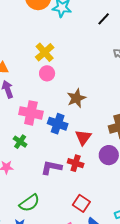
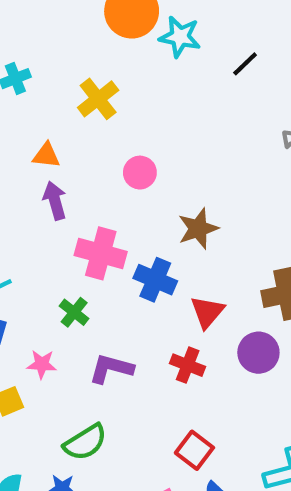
black line: (104, 19) -> (245, 64), moved
yellow cross: (45, 52) -> (98, 99), moved
purple L-shape: (51, 168) -> (111, 369), moved

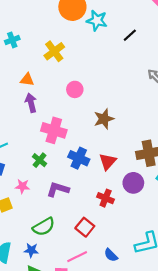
blue cross: (155, 280) -> (79, 158), moved
red cross: (188, 365) -> (106, 198), moved
red square: (194, 450) -> (85, 227), moved

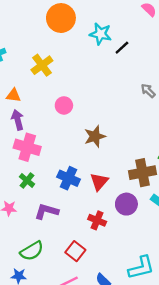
cyan star: (97, 20) -> (100, 34), moved
pink cross: (54, 130) -> (27, 147), moved

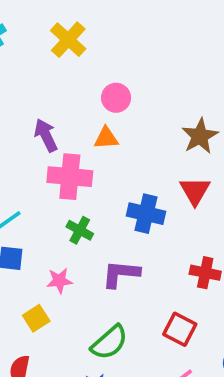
orange triangle: (13, 95) -> (106, 138), moved
brown star: (95, 136) -> (200, 136), moved
red triangle: (99, 182) -> (195, 191), moved

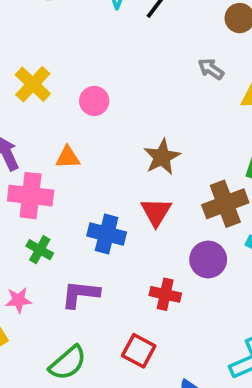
yellow cross: (68, 40) -> (33, 84), moved
pink circle: (116, 98) -> (94, 101), moved

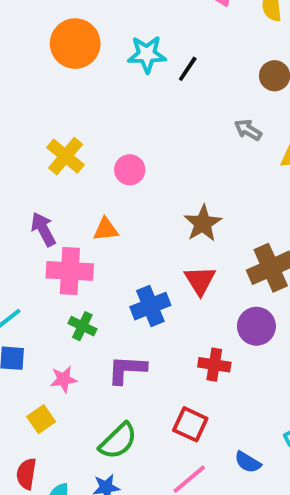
blue cross: (107, 234) -> (150, 306), turned -33

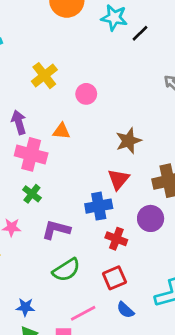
blue cross: (150, 306) -> (99, 206), moved
red square: (190, 424) -> (114, 278), moved, turned 30
green semicircle: (118, 441) -> (66, 270), moved

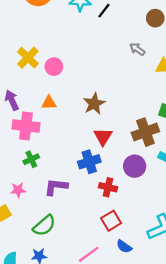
pink circle: (86, 94) -> (54, 67), moved
brown star: (128, 141) -> (94, 104), moved
green cross: (32, 194) -> (31, 159), turned 35
green semicircle: (66, 270) -> (44, 226), moved

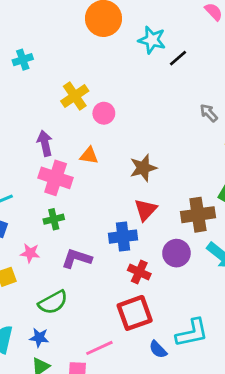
red square: (111, 221) -> (135, 313), size x1.4
blue semicircle: (124, 247) -> (158, 349), moved

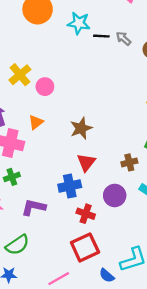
black line: (178, 58) -> (101, 36), turned 49
gray arrow: (209, 113) -> (123, 38), moved
orange triangle: (89, 156) -> (36, 122), turned -42
brown cross: (198, 215) -> (129, 162), size x0.6

